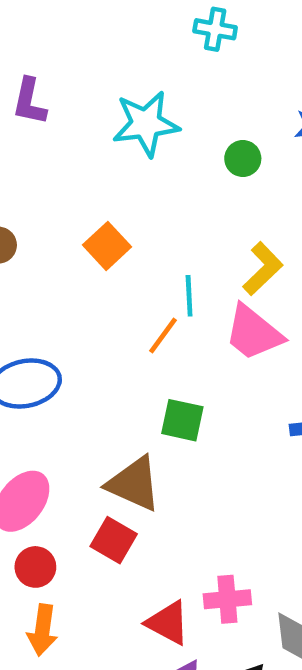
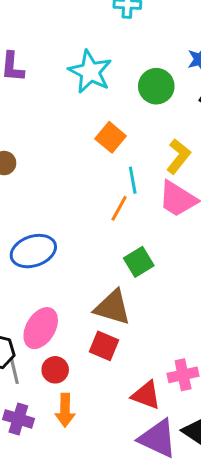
cyan star: (146, 124) -> (90, 72), turned -30
green circle: (243, 158) -> (156, 86), size x1.5
orange square: (107, 246) -> (111, 137), moved
green square: (182, 420) -> (139, 262), turned -36

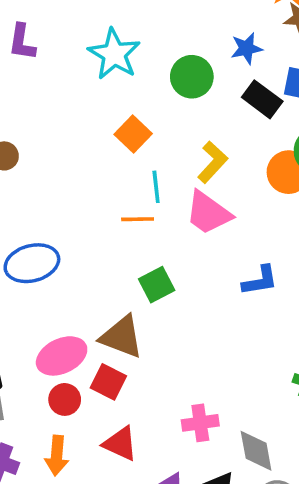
orange line: (119, 208) -> (138, 219), turned 56
pink ellipse: (41, 328) -> (62, 356), moved, turned 30
red circle: (55, 370) -> (65, 399), moved
red triangle: (146, 395) -> (120, 444), moved

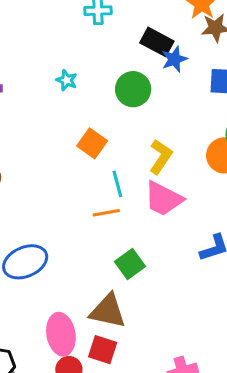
cyan star: (114, 54) -> (67, 80), size x0.5
black rectangle: (262, 99) -> (157, 42), moved
pink ellipse: (62, 356) -> (61, 334), turned -66

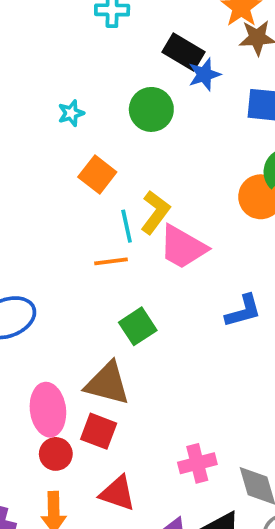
cyan star: (67, 80) -> (71, 113), moved, turned 30
yellow L-shape: (161, 157) -> (155, 212), moved

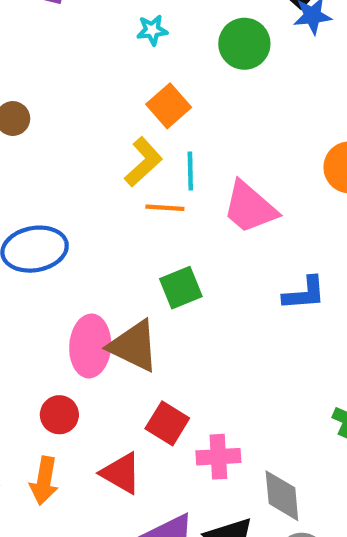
yellow L-shape: (155, 212) -> (143, 162), moved
pink ellipse: (48, 410) -> (90, 346), moved
red square: (99, 431) -> (167, 423), moved

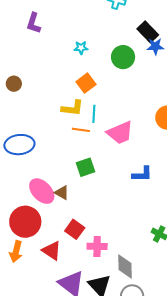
yellow L-shape: (143, 162) -> (72, 108), turned 45
pink trapezoid: (250, 207) -> (120, 133), turned -68
pink ellipse: (90, 346) -> (42, 191), turned -52
brown triangle: (134, 346) -> (62, 193), size x0.6
red circle: (59, 415) -> (25, 222), size x1.8

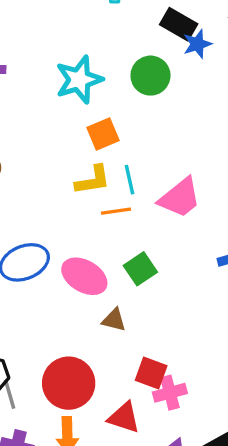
cyan star: (81, 48) -> (79, 80), size x2.0
orange square: (86, 83) -> (103, 134), turned 30
pink ellipse: (42, 191) -> (84, 276), moved
pink cross: (97, 246) -> (170, 393), moved

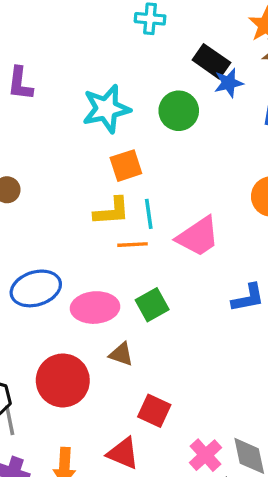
pink ellipse: (84, 276) -> (95, 308), turned -39
red circle: (69, 383) -> (63, 380), moved
pink cross: (170, 393) -> (206, 455), moved, turned -32

